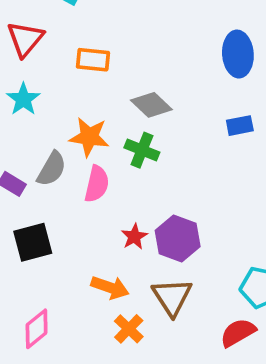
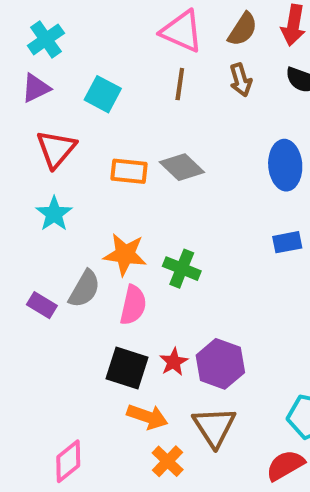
gray diamond: (151, 105) -> (182, 167), moved
black square: (33, 242) -> (127, 368), moved, turned 33

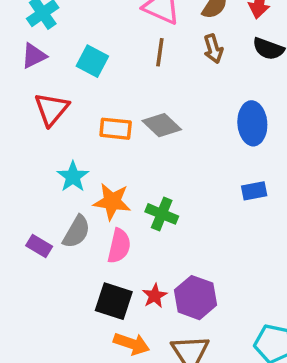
cyan star: (54, 214) -> (73, 177), moved

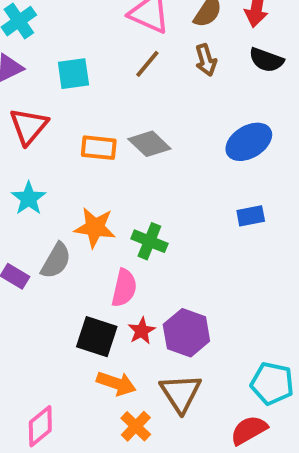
brown line: (160, 52) -> (147, 64), turned 32
cyan square: (92, 61) -> (73, 74), turned -36
blue ellipse: (252, 123) -> (249, 142), turned 63
cyan star: (73, 177) -> (29, 198), moved
pink semicircle: (119, 246) -> (124, 288), moved

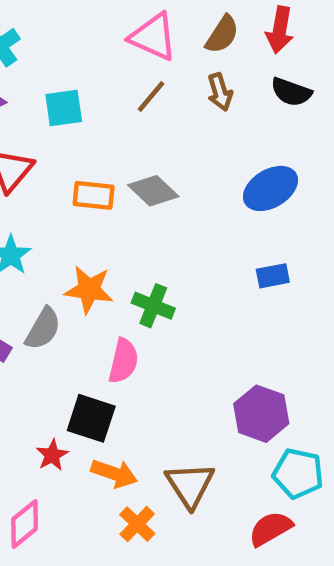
red star: (142, 331) -> (52, 455), moved
purple hexagon: (186, 333) -> (261, 414), moved

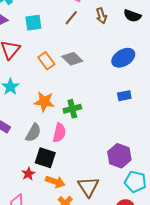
orange rectangle: (94, 195) -> (46, 61), turned 48
green cross: (153, 306) -> (72, 109), turned -36
gray semicircle: (43, 329) -> (33, 133), moved

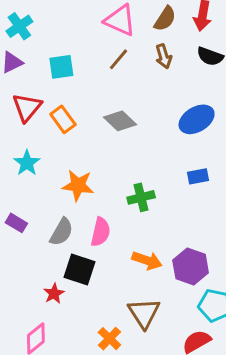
orange rectangle: (46, 61) -> (63, 119), moved
green cross: (72, 109) -> (141, 197), moved
orange arrow: (55, 182) -> (147, 260), moved

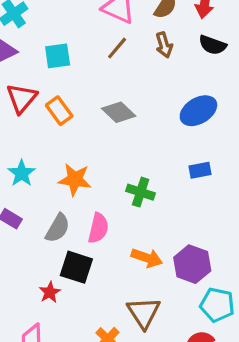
cyan star: (27, 163) -> (22, 173), moved
green cross: (141, 197) -> (141, 192), turned 32

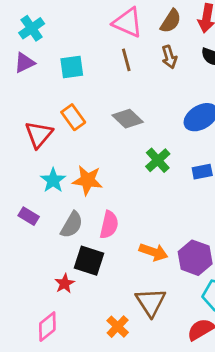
brown line: (117, 48) -> (126, 60), turned -55
red triangle: (22, 98) -> (39, 134), moved
cyan star: (22, 173) -> (53, 180), moved
green cross: (141, 192) -> (158, 160), moved, turned 30

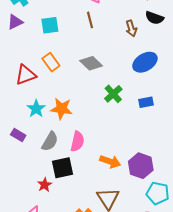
brown arrow: (169, 57) -> (131, 28), moved
red triangle: (39, 134) -> (26, 75), turned 30
black square: (89, 261) -> (63, 168), turned -30

